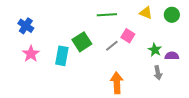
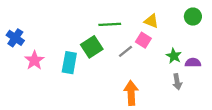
yellow triangle: (146, 13) -> (151, 21), moved
green line: (107, 15) -> (110, 24), moved
blue cross: (26, 26) -> (15, 38), moved

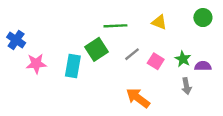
pink square: (143, 40) -> (156, 61), moved
pink star: (34, 60) -> (36, 64), turned 30
orange arrow: (131, 93) -> (138, 98), turned -50

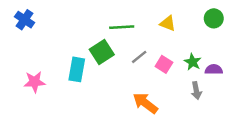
blue cross: (16, 40) -> (25, 20), moved
pink star: (36, 64) -> (35, 82), moved

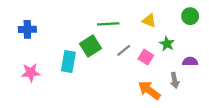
blue cross: (25, 20) -> (27, 29), moved, turned -35
green star: (193, 62) -> (167, 44), moved
orange arrow: (145, 103) -> (149, 90), moved

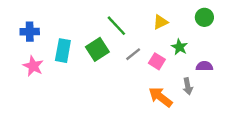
yellow triangle: (149, 21) -> (160, 22), turned -48
green line: (108, 24) -> (116, 26), turned 50
cyan rectangle: (68, 61) -> (63, 51), moved
pink star: (31, 73) -> (33, 66), moved, turned 30

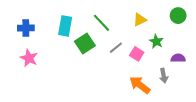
cyan rectangle: (63, 51) -> (65, 26), moved

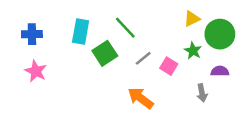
green circle: (178, 16) -> (220, 34), moved, size x1.5
yellow triangle: (140, 20) -> (192, 19), moved
orange arrow: (140, 85) -> (141, 98), moved

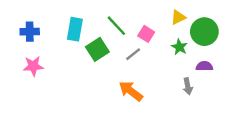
pink square: (169, 66) -> (146, 34), moved
pink star: (36, 71) -> (33, 66), turned -30

